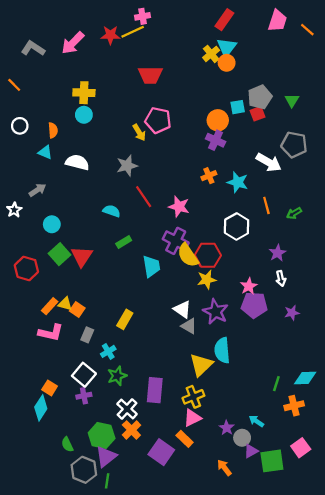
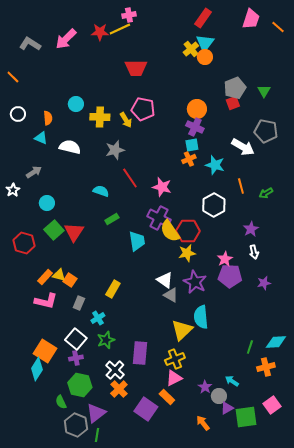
yellow cross: (84, 93) -> (100, 117), moved
cyan square: (238, 107) -> (192, 145), moved
orange square: (50, 388) -> (45, 351), size x1.6
green hexagon: (102, 436) -> (80, 385), moved

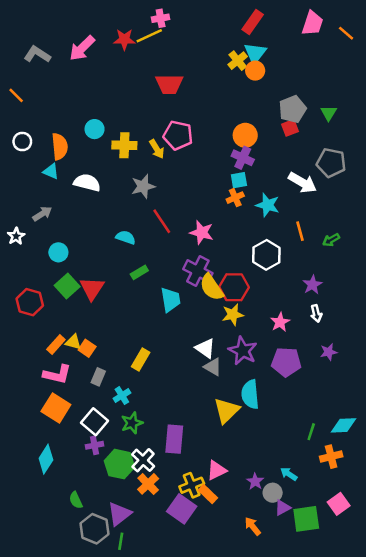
orange semicircle: (48, 118) -> (60, 147), size x1.5
purple pentagon: (230, 276) -> (286, 362), moved
orange square: (45, 351) -> (56, 408), moved
yellow cross: (175, 359) -> (192, 485), moved
green hexagon: (80, 385) -> (119, 464), moved

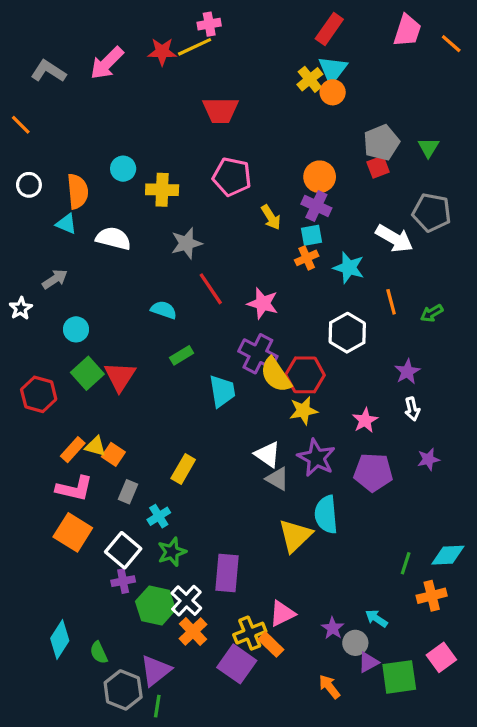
yellow arrow: (157, 149) -> (271, 217), moved
cyan diamond: (46, 459) -> (60, 640), moved

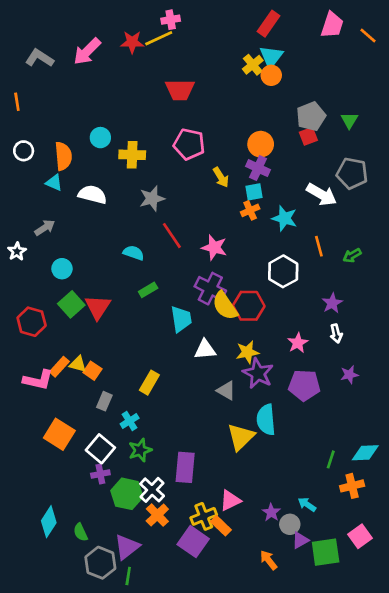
orange line: (21, 125) -> (17, 102), turned 36
yellow star: (303, 411) -> (247, 352), moved
white triangle: (268, 454) -> (205, 349), moved, turned -40
pink L-shape: (74, 489) -> (38, 380), moved

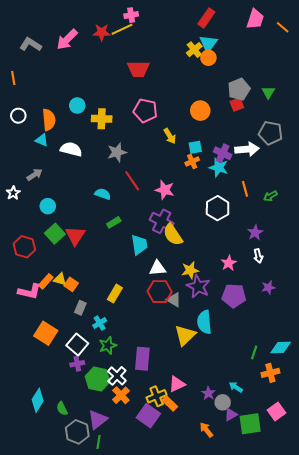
purple cross: (258, 168) -> (223, 153), moved
white arrow: (322, 195) -> (247, 149), turned -35
red hexagon: (249, 306) -> (160, 292), moved

